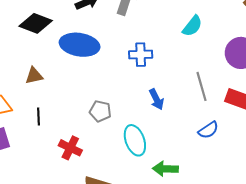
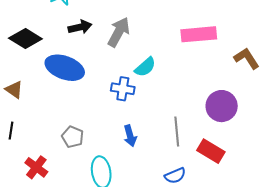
cyan semicircle: (192, 26) -> (145, 67), moved
brown triangle: (34, 76) -> (14, 90), turned 36

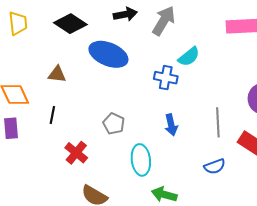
brown triangle: (14, 90) -> (57, 74), turned -30

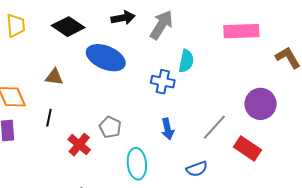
cyan semicircle: (189, 57) -> (186, 61), turned -40
gray line: (218, 122) -> (214, 127), turned 44
red cross: (76, 153) -> (79, 145), moved
blue semicircle: (215, 166) -> (197, 169), moved

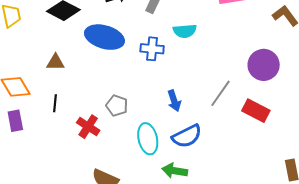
cyan semicircle: (186, 61) -> (185, 31), turned 80
blue cross: (163, 82) -> (152, 49), moved
blue semicircle: (197, 169) -> (187, 136), moved, size x1.4

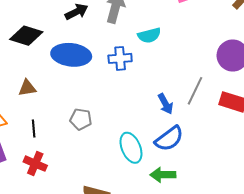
blue arrow: (174, 101) -> (165, 104), moved
gray pentagon: (117, 106) -> (81, 119), moved
red cross: (88, 127) -> (35, 164), moved

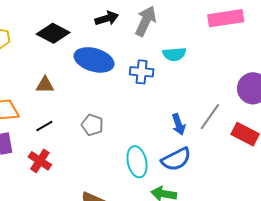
black line: (34, 128) -> (44, 126), turned 54

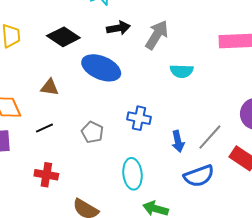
blue cross: (142, 72) -> (139, 118), moved
blue semicircle: (176, 159) -> (199, 176), moved
red cross: (40, 161) -> (46, 175), moved, turned -30

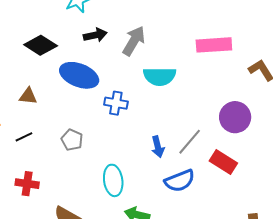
cyan semicircle: (182, 71) -> (160, 76), size x1.4
blue cross: (139, 118) -> (116, 103), moved

